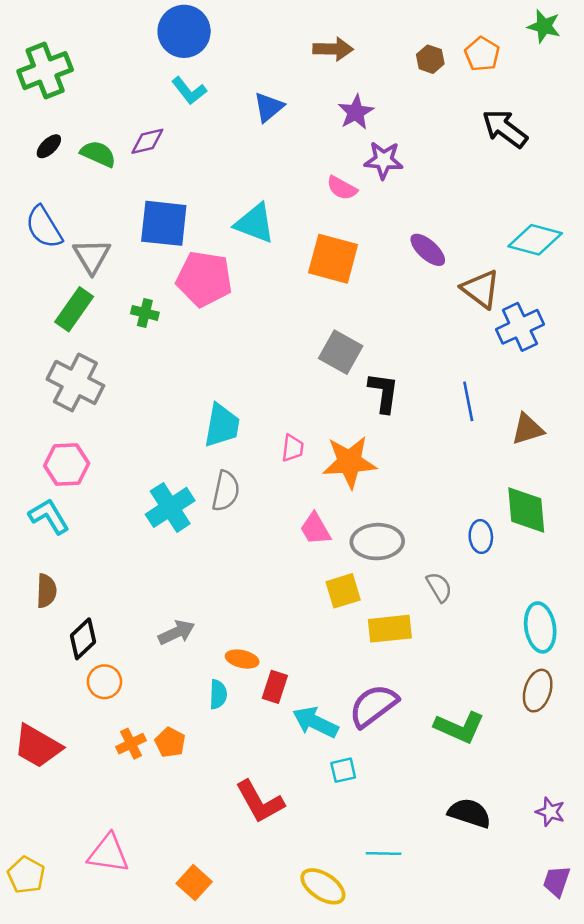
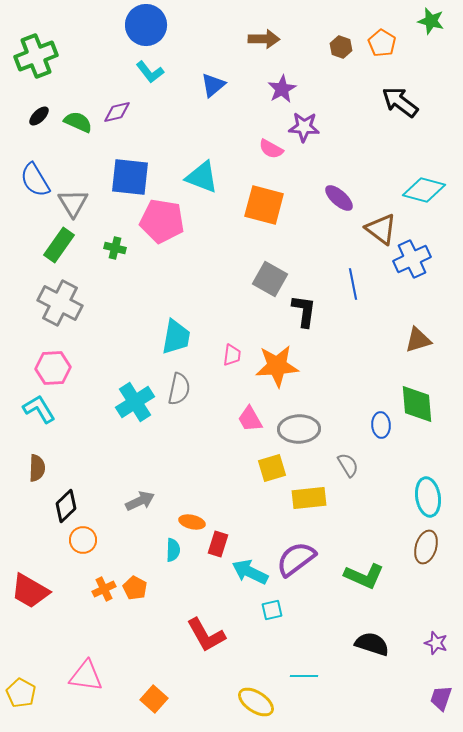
blue line: (468, 401) -> (353, 284), moved

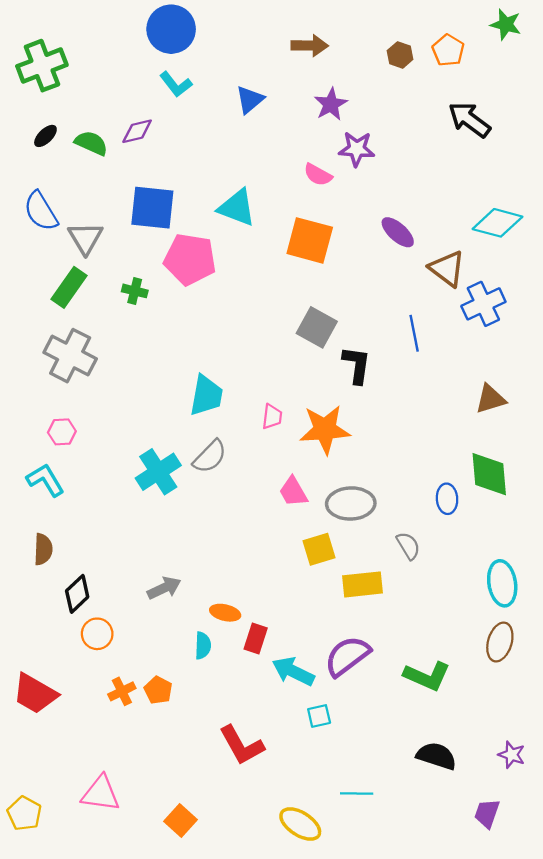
pink hexagon: (53, 368) -> (62, 432), size x0.7
gray semicircle: (179, 389) -> (210, 457), turned 32
purple trapezoid: (441, 698) -> (487, 813), moved

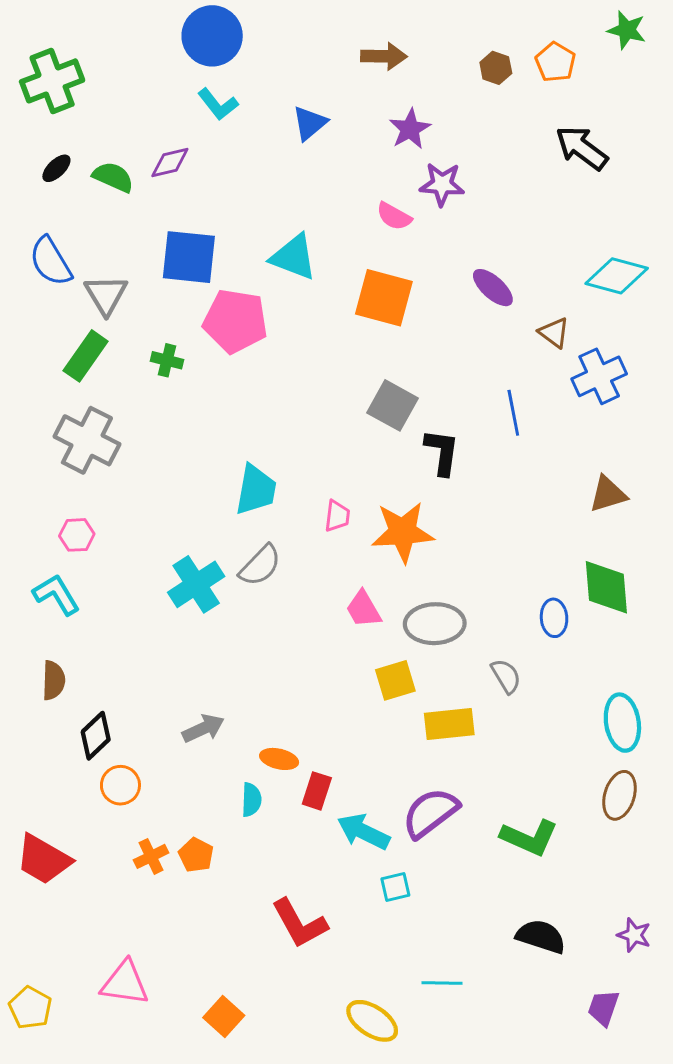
brown triangle: (447, 269) -> (554, 333), size x0.7

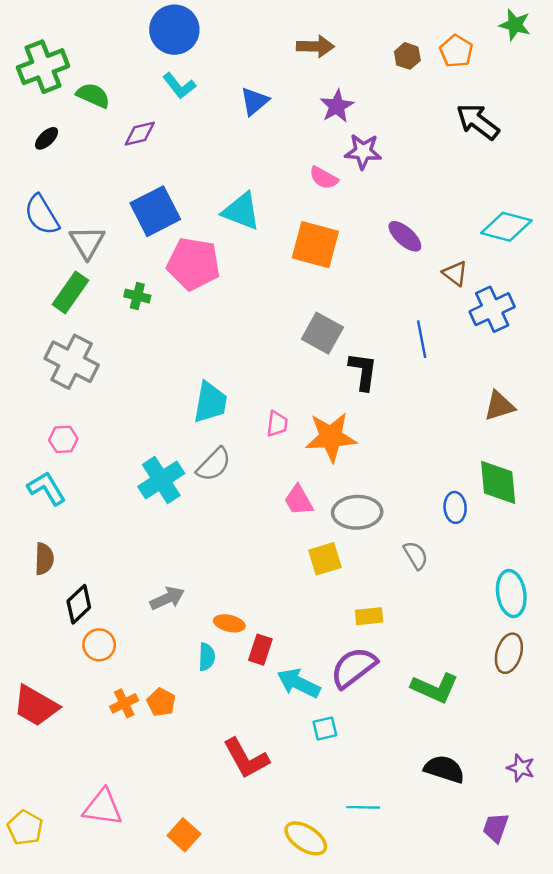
green semicircle: (113, 177) -> (93, 95), moved
blue square: (189, 257) -> (155, 211), turned -33
yellow rectangle: (449, 724) -> (369, 616), moved, size x0.7

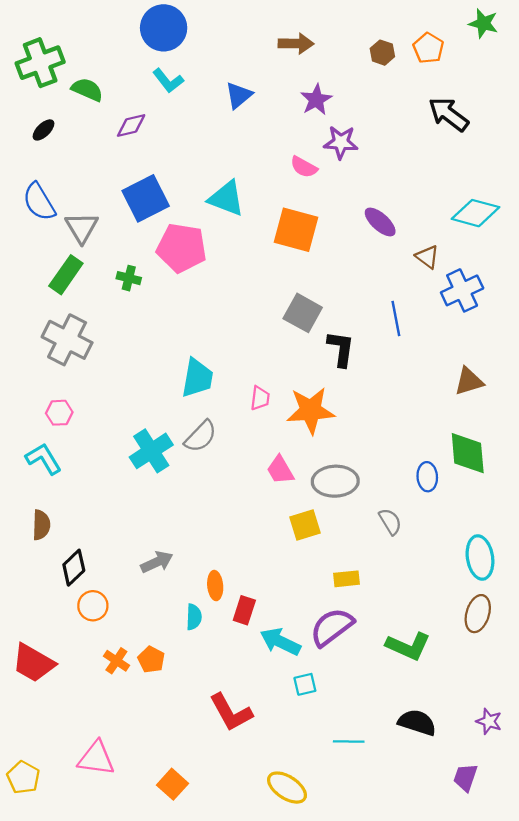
orange ellipse: (229, 623) -> (215, 586), turned 72
orange cross: (124, 703) -> (116, 661), turned -30
cyan line: (363, 807) -> (349, 742), moved

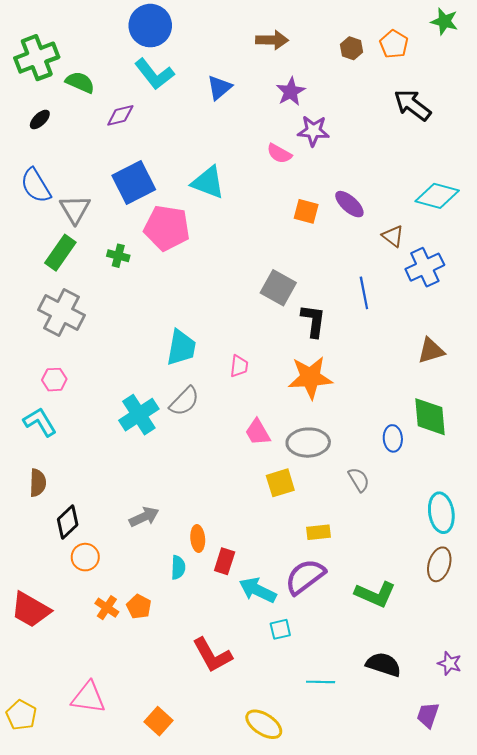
cyan L-shape: (168, 81) -> (154, 74), size x1.4
orange square: (296, 230) -> (306, 211), moved, size x0.6
orange star: (311, 410) -> (310, 378), moved

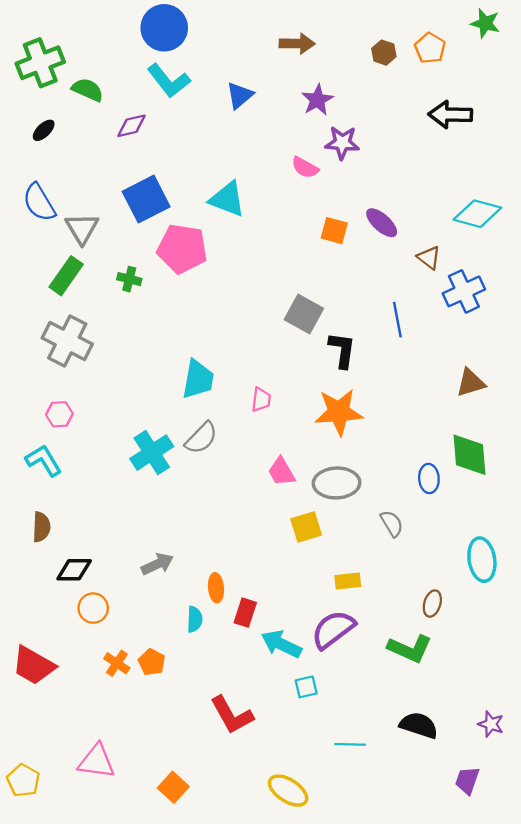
black arrow: (412, 105) -> (450, 115), turned -36
black diamond: (68, 522) -> (74, 570), turned 44
brown ellipse: (439, 564) -> (432, 604), moved, size x0.7

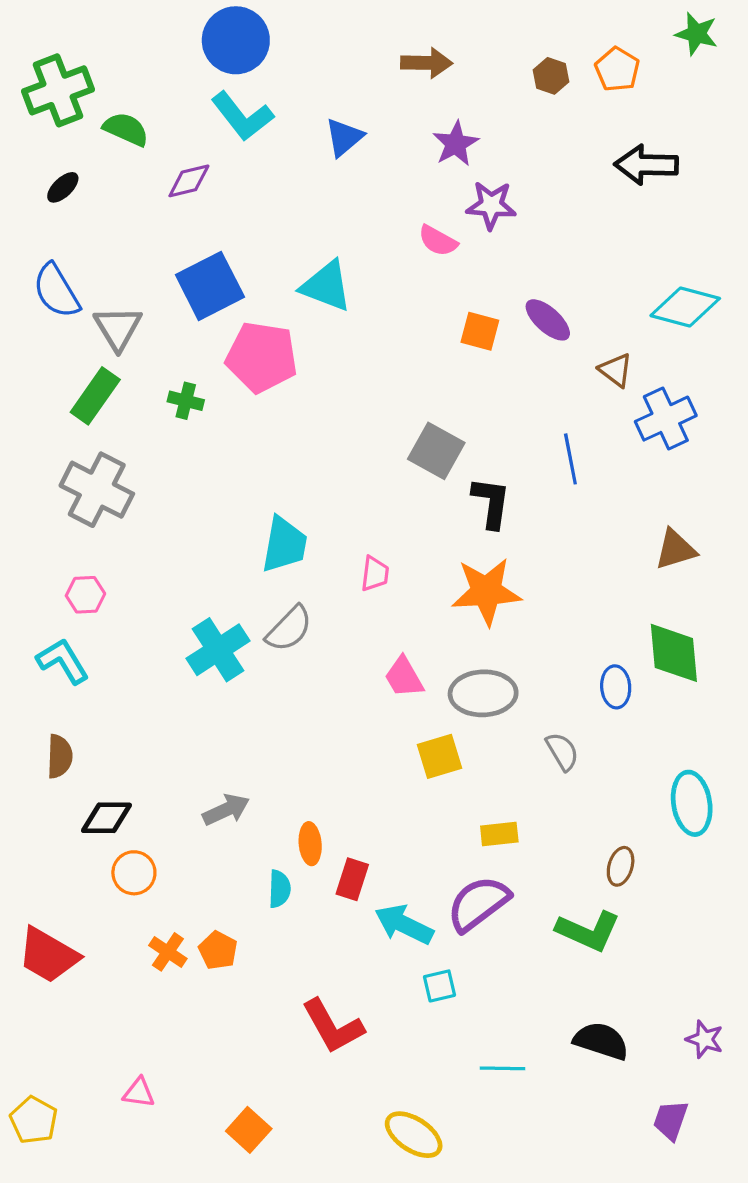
pink triangle: (97, 761) -> (139, 1093), size x0.6

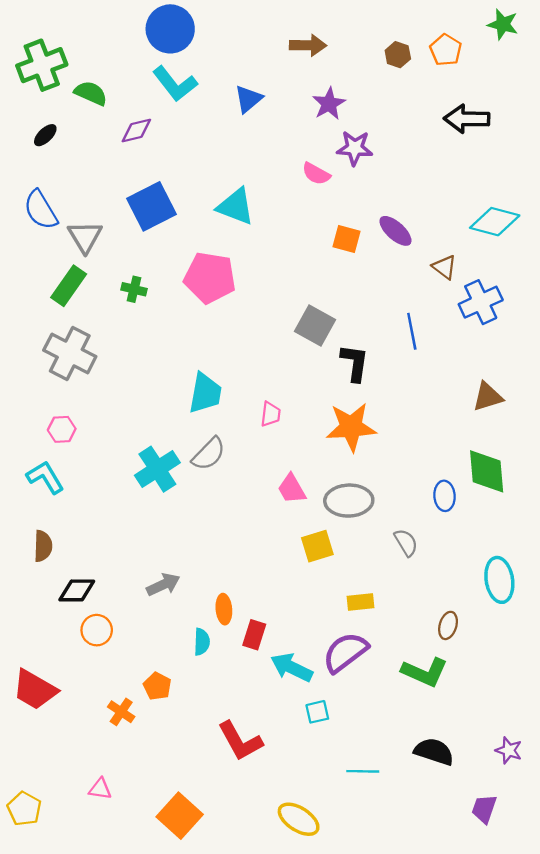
pink pentagon: (262, 357) -> (210, 278), moved
orange cross: (168, 952) -> (121, 712), moved
orange square: (249, 1130) -> (180, 816), size x1.4

